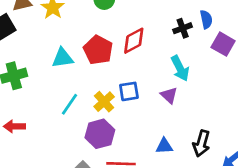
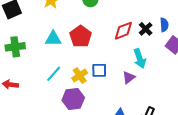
black cross: (183, 28) -> (146, 29), turned -32
red diamond: (134, 41) -> (123, 31), moved
purple triangle: (169, 95) -> (129, 77), turned 32

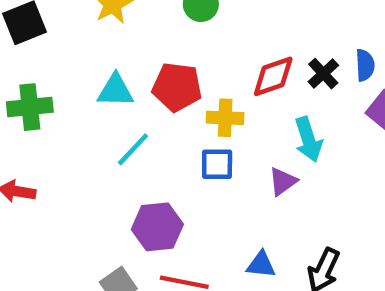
red pentagon: (81, 36) -> (177, 87), turned -30
cyan line: (54, 74) -> (133, 149), moved
yellow cross: (80, 76) -> (225, 118), moved, turned 35

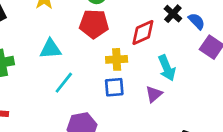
blue semicircle: (365, 65) -> (197, 21), turned -36
black cross: (323, 74) -> (173, 14), moved
red pentagon: (177, 87) -> (94, 24), moved

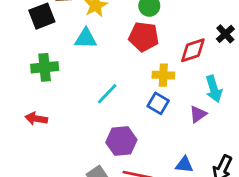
cyan triangle: (50, 49) -> (86, 38), moved
blue square: (114, 87) -> (158, 103), turned 30

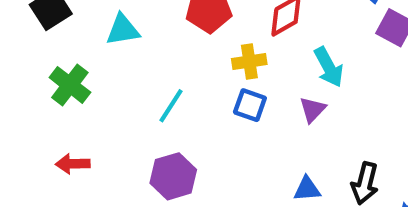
green cross: (45, 67) -> (70, 85), turned -36
purple hexagon: (121, 141) -> (173, 176), moved

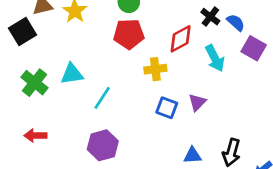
cyan triangle: (123, 30) -> (72, 74), moved
cyan arrow: (329, 67) -> (215, 58), moved
blue square: (250, 105) -> (167, 108), moved

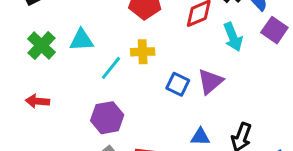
yellow cross: (155, 69) -> (143, 52), moved
purple triangle: (197, 102) -> (210, 81), size x1.4

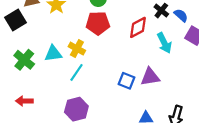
yellow cross: (143, 52) -> (77, 49), moved, turned 35
purple triangle: (210, 81) -> (150, 77), turned 36

